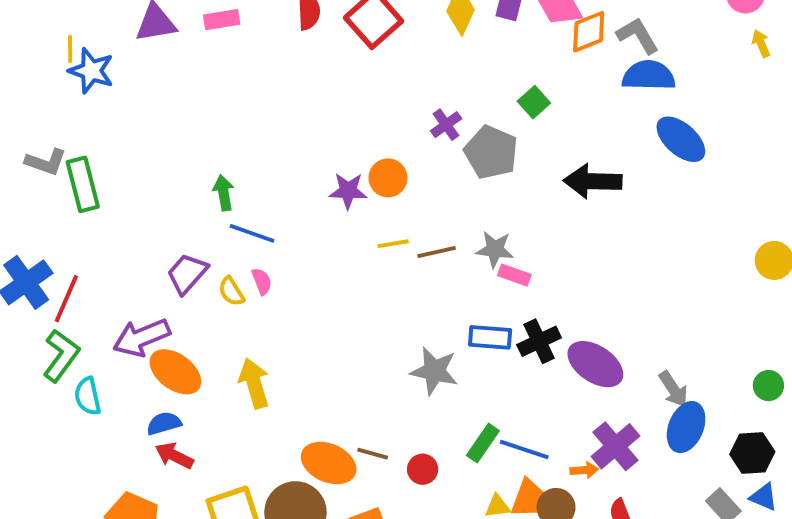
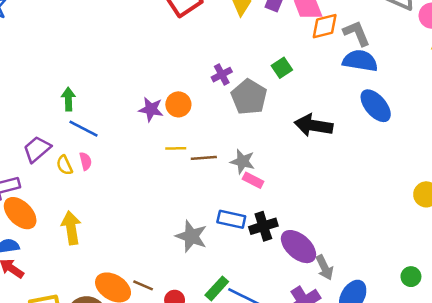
gray arrow: (673, 389) -> (325, 268), moved

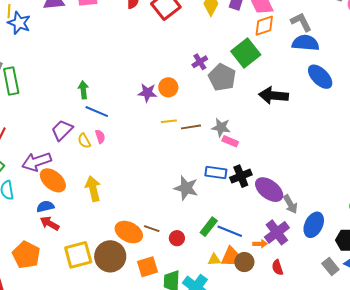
orange diamond: (325, 26) -> (264, 26), moved
green square: (282, 68) -> (246, 53), size x1.8

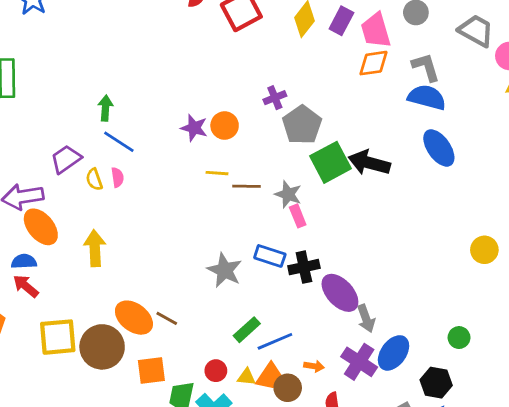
green square: (246, 53) -> (331, 162), moved
pink rectangle: (230, 141) -> (298, 216), turned 35
blue line: (230, 231) -> (275, 341), turned -55
purple cross: (277, 232) -> (359, 362), moved, turned -30
red circle: (177, 238) -> (216, 371), moved

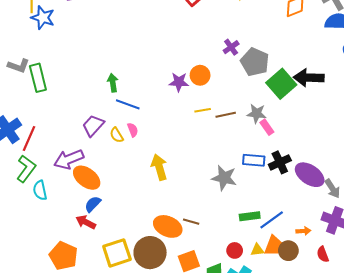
yellow arrow: (95, 248) -> (159, 167), moved
blue semicircle: (24, 261) -> (93, 204), moved, turned -30
green rectangle: (247, 330) -> (250, 216), turned 48

